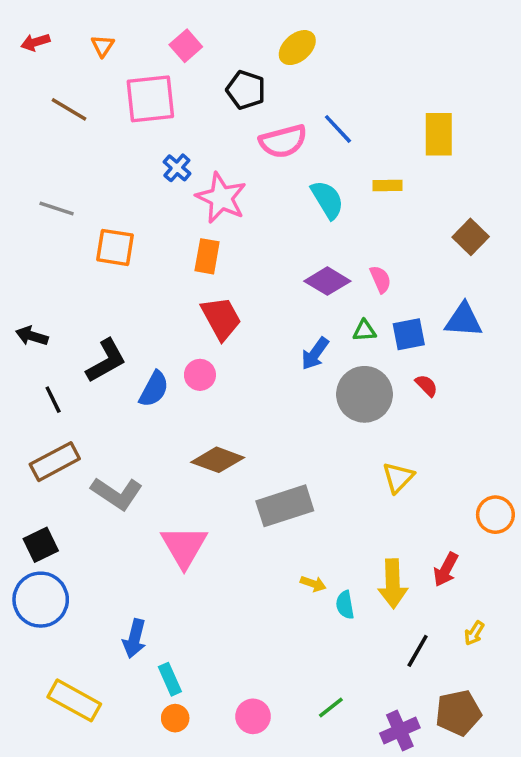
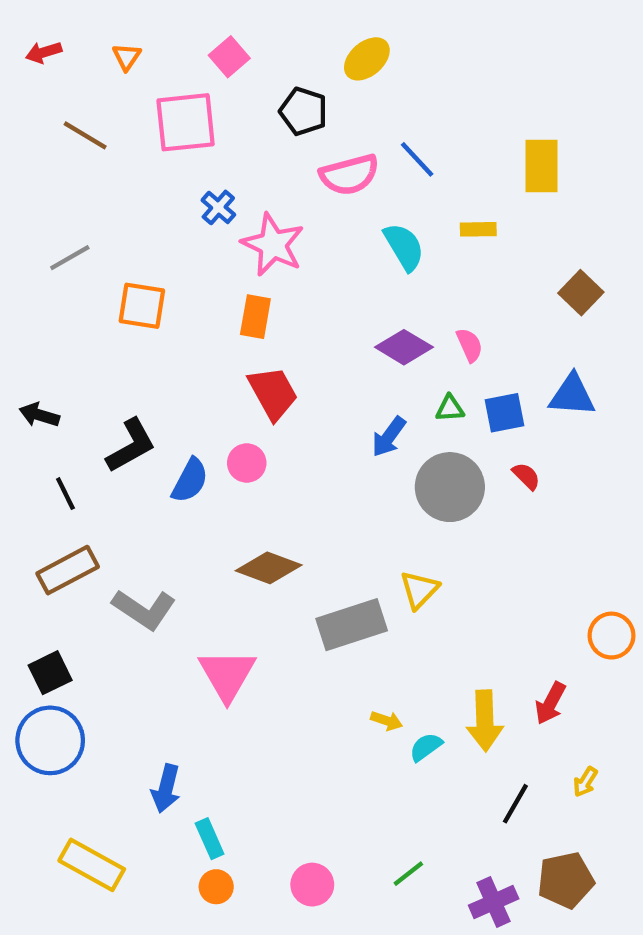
gray line: (57, 209) -> (70, 258), turned -48
yellow triangle: (398, 477) -> (419, 590), moved
cyan semicircle: (345, 605) -> (426, 747), turned 64

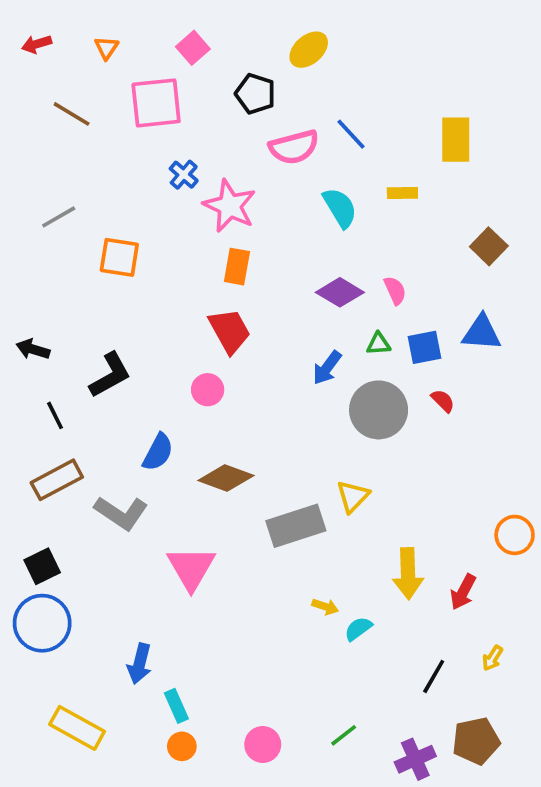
orange rectangle: (255, 317) -> (237, 267), moved
blue semicircle: (190, 480) -> (158, 452), moved
yellow arrow: (485, 721) -> (408, 574), moved

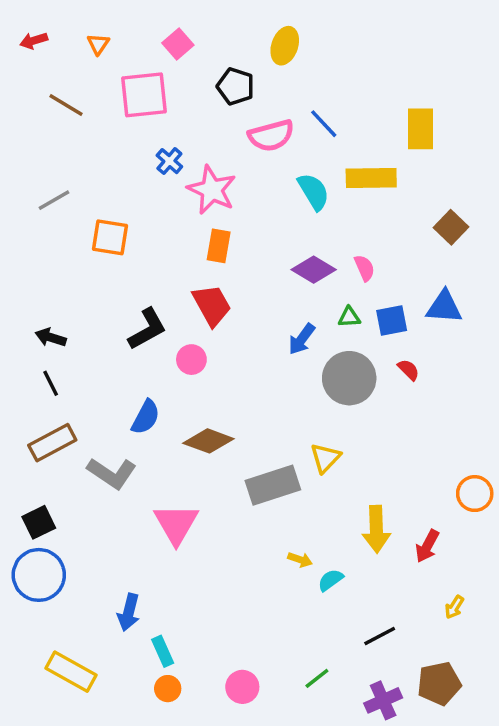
yellow ellipse: (309, 50) -> (285, 46), turned -30
yellow rectangle: (402, 193) -> (371, 178), size x1.8
black arrow: (33, 349) -> (51, 337), moved
black L-shape: (110, 375) -> (147, 329), moved
black line: (434, 676) -> (380, 636), moved, turned 32

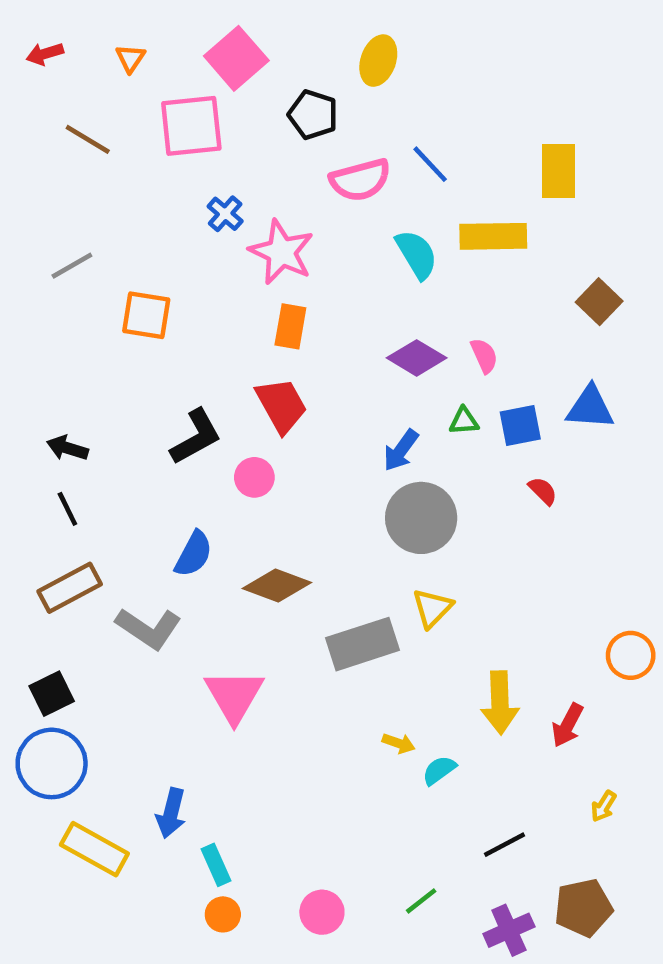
pink square: (178, 44) -> (236, 58), size x1.5
gray circle: (349, 378) -> (421, 518), moved
yellow rectangle: (71, 672) -> (94, 849), moved

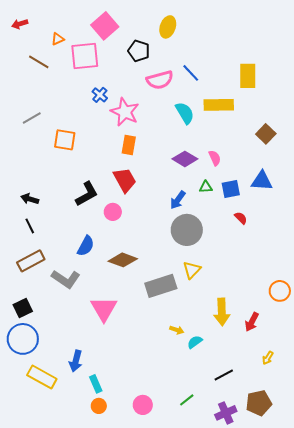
orange triangle: (130, 58) -> (58, 39), moved, turned 32

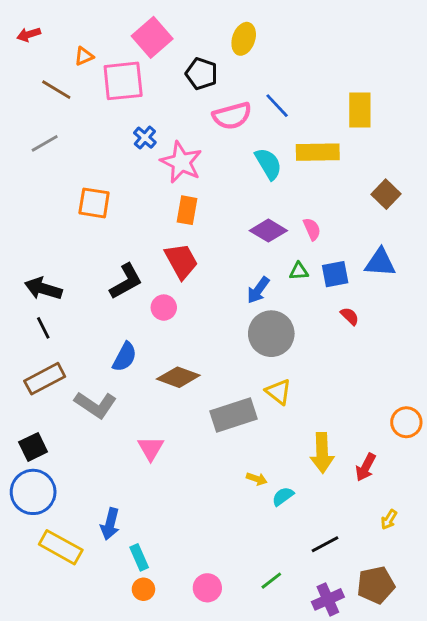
gray line: (32, 118) -> (45, 143), moved
black arrow: (30, 199) -> (43, 289), size x1.4
yellow triangle: (192, 270) -> (279, 392), turned -36
pink triangle: (104, 309) -> (151, 448), size x0.7

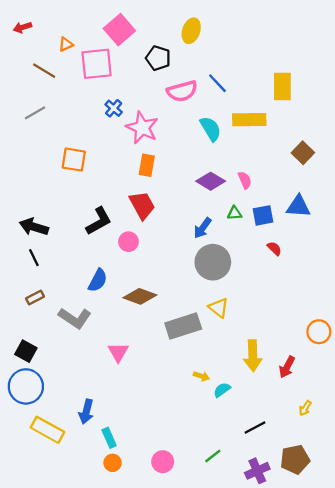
brown rectangle: (45, 379) -> (35, 298), size x0.6
black square: (33, 447) -> (26, 351), turned -35

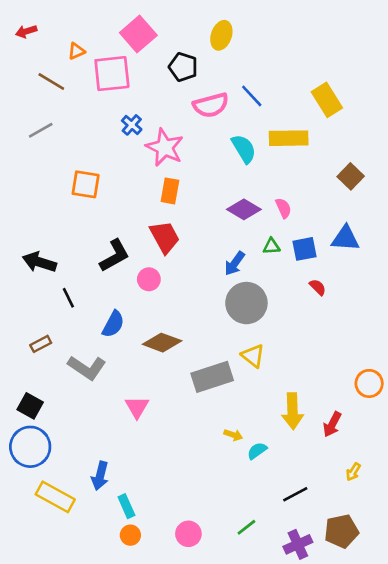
yellow rectangle: (282, 87) -> (327, 100), turned -32
black line: (34, 258) -> (68, 298), moved

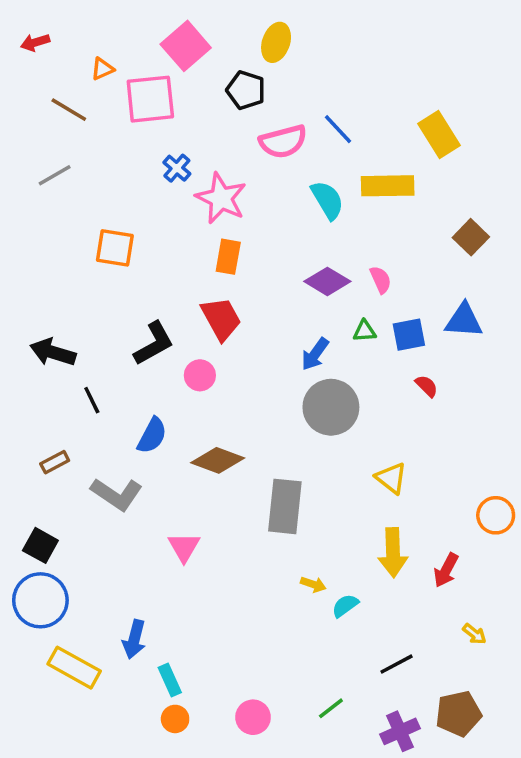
yellow ellipse: (221, 35) -> (276, 42), moved
yellow triangle: (253, 356) -> (391, 478), moved
gray rectangle: (212, 377) -> (285, 506), turned -66
yellow arrow: (353, 472) -> (474, 634), turned -84

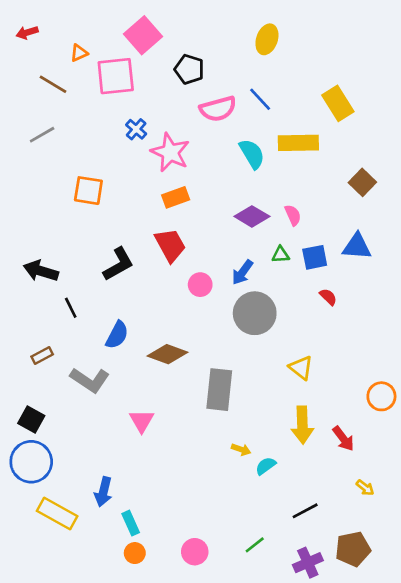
yellow ellipse: (276, 42) -> (267, 39), moved
orange rectangle: (228, 257) -> (176, 197), turned 60
pink circle: (200, 375) -> (200, 285), moved
red arrow: (446, 570) -> (343, 439), turned -65

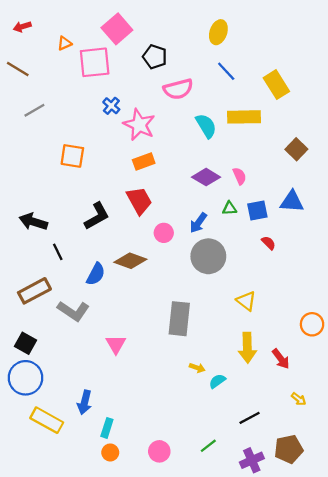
brown line: (53, 84) -> (18, 69), moved
blue line: (260, 99) -> (226, 71), moved
brown diamond: (167, 354) -> (130, 261), moved
brown rectangle: (42, 355) -> (34, 291), size x1.8
cyan rectangle: (131, 523) -> (107, 428), turned 42

